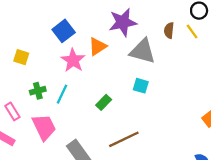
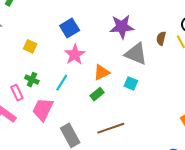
orange triangle: (98, 47) -> (102, 72), moved
green cross: (38, 91) -> (32, 80), moved, turned 32
pink trapezoid: (44, 127) -> (43, 109), turned -135

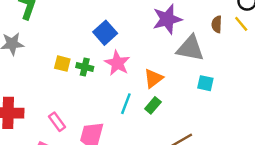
green cross: (32, 80) -> (85, 67), moved
cyan line: (62, 83) -> (126, 104), moved
cyan square: (131, 83) -> (205, 83), moved

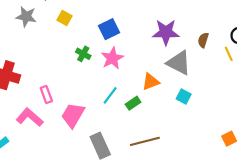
brown semicircle: (217, 24) -> (203, 40), moved
yellow square: (62, 64) -> (64, 18), moved
orange triangle: (153, 78) -> (151, 82), moved

